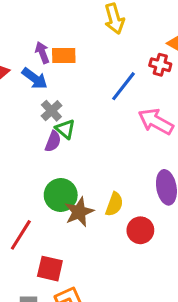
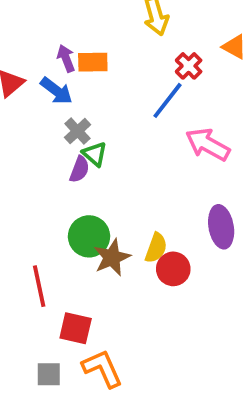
red cross: (160, 65) -> (189, 66), moved, turned 30
red circle: (140, 230) -> (173, 269), moved
red line: (21, 235) -> (39, 286), turned -44

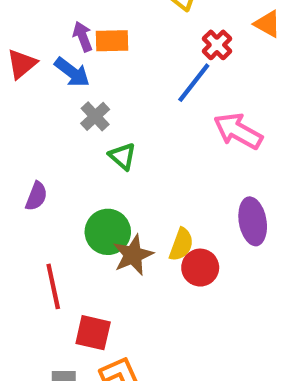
green triangle: (95, 154) -> (122, 156), moved
purple semicircle: (79, 169) -> (36, 196), moved

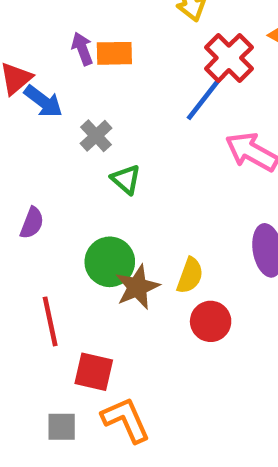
red cross: (217, 45) -> (229, 58), size x1.5
blue arrow: (72, 72) -> (43, 101), moved
red circle: (200, 268) -> (211, 321), moved

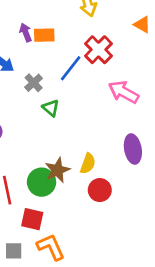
red cross: (229, 58) -> (98, 50), moved
blue line: (204, 99) -> (71, 68), moved
green circle: (110, 262) -> (42, 182), moved

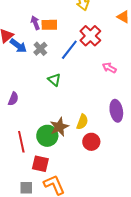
gray cross: (34, 83) -> (40, 49), moved
pink arrow: (124, 92) -> (109, 68), size x0.6

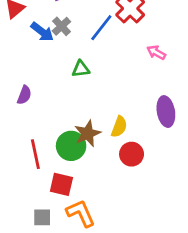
blue arrow: (18, 46) -> (42, 32), moved
green triangle: (54, 80) -> (81, 69), turned -48

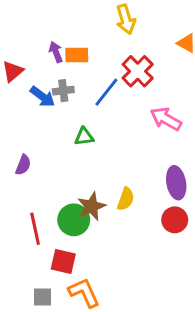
gray cross: (61, 26) -> (63, 91), turned 36
pink arrow: (156, 52) -> (166, 119), size x1.5
red circle: (132, 154) -> (175, 220), moved

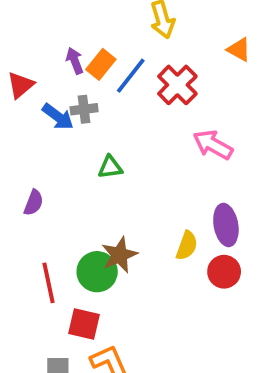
orange rectangle: (77, 55) -> (101, 64), turned -50
blue line: (106, 92) -> (131, 76), moved
yellow semicircle: (126, 199) -> (187, 246), moved

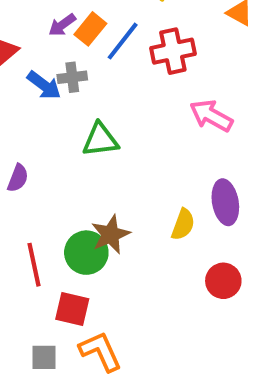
purple arrow: (75, 61) -> (62, 25), turned -105
red cross: (177, 85) -> (173, 51), turned 33
green triangle: (110, 167) -> (100, 140), size x1.4
red circle: (224, 272) -> (223, 281), moved

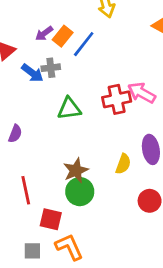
red cross: (173, 51) -> (117, 99), moved
green circle: (86, 253) -> (80, 192), moved

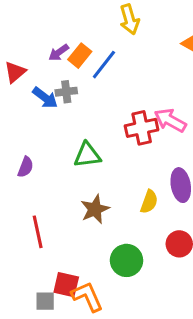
green triangle: (69, 109) -> (87, 155), moved
green circle: (80, 192) -> (126, 260), moved
red square: (51, 219) -> (66, 285), moved

